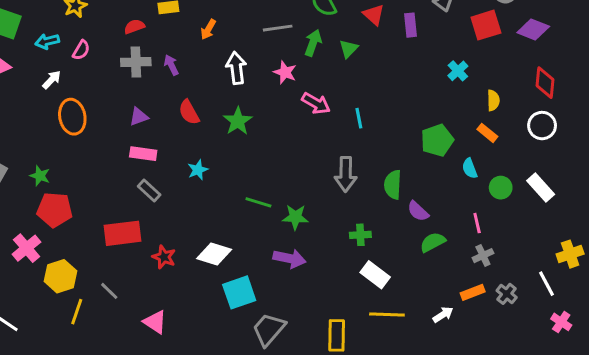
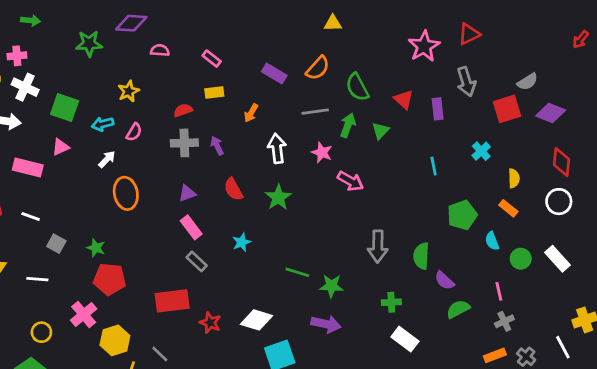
cyan line: (359, 118) -> (434, 166), moved
pink rectangle: (143, 154) -> (191, 227), turned 45

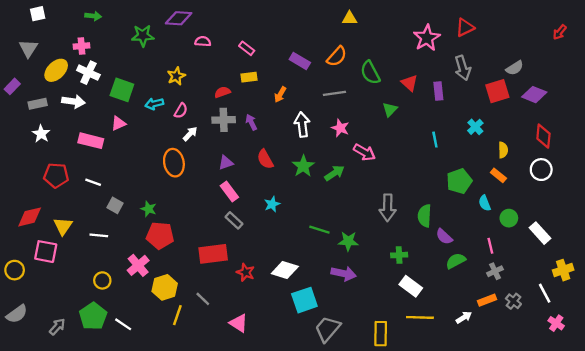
green arrow: (348, 125) -> (334, 173), moved, turned 36
white arrow: (107, 159) -> (190, 134), moved
white rectangle: (557, 259) -> (540, 233), moved

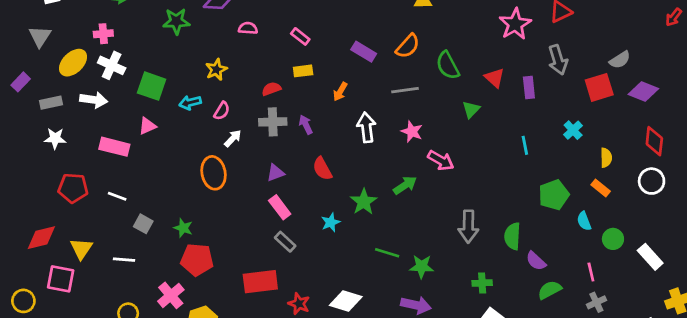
white star: (41, 134) -> (55, 138), turned -30
green star: (303, 166) -> (364, 202), moved

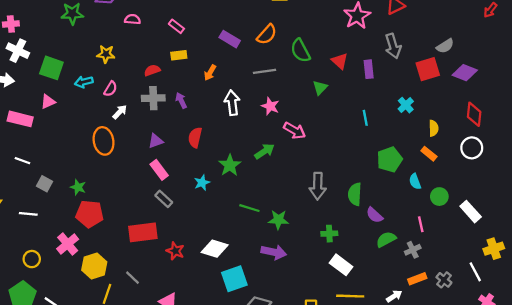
yellow star: (216, 70) -> (106, 54), turned 30
red semicircle: (322, 169) -> (195, 137), turned 42
gray cross: (596, 302) -> (413, 250), moved

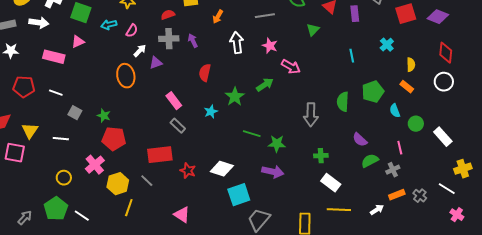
purple triangle: (156, 141) -> (156, 63), moved
green semicircle: (355, 194) -> (343, 102), moved
white line: (475, 272) -> (447, 189), turned -30
gray line: (132, 278) -> (147, 181), moved

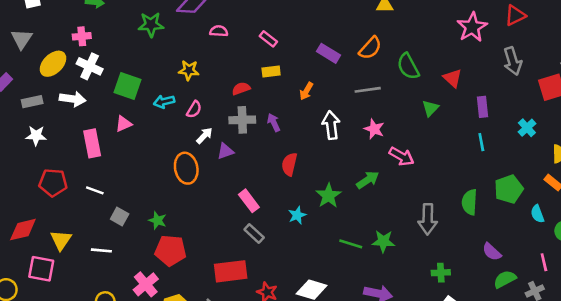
purple rectangle: (355, 14) -> (483, 107), moved
pink rectangle: (54, 57) -> (92, 143), turned 65
green star: (277, 144) -> (383, 241), moved

